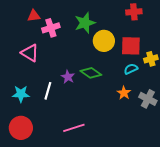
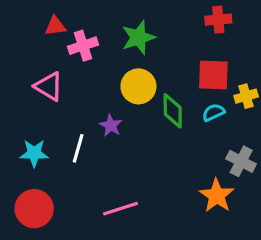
yellow circle: (104, 41) -> (138, 86), moved
green diamond: (91, 73) -> (173, 111), moved, turned 55
orange star: (124, 93) -> (217, 196), moved, size x1.5

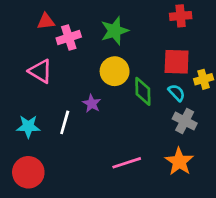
cyan semicircle: (213, 112) -> (177, 93), turned 72
gray cross: (241, 161) -> (185, 121), moved
pink line: (121, 209) -> (127, 163), moved

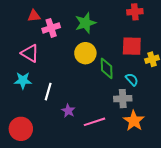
cyan semicircle: (177, 93) -> (132, 79), moved
purple star: (92, 104) -> (68, 111), moved
gray cross: (185, 121) -> (123, 99), moved, turned -30
cyan star: (28, 126) -> (23, 80), moved

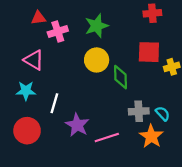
cyan semicircle: (132, 79) -> (163, 114), moved
purple star: (68, 111) -> (77, 125), size x1.5
red circle: (21, 129) -> (27, 131), moved

